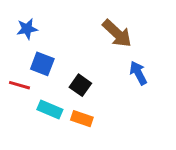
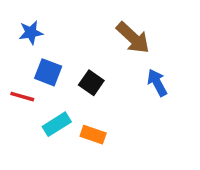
black square: (80, 85) -> (91, 83), moved
cyan rectangle: (50, 110) -> (57, 124), turned -55

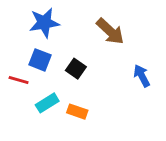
blue star: (31, 33) -> (44, 23), moved, size x1.5
blue arrow: (157, 83) -> (142, 76), moved

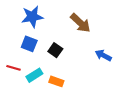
blue arrow: (142, 76) -> (103, 55), turned -35
red line: (19, 80) -> (14, 68), moved

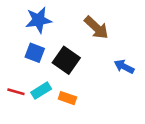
black square: (55, 50) -> (66, 60), size x1.5
red line: (14, 68) -> (16, 92), moved

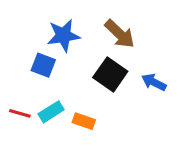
blue star: (39, 20) -> (63, 35), moved
black square: (66, 60) -> (110, 74), moved

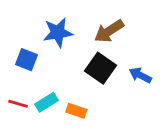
brown arrow: (120, 34) -> (109, 31), turned 104
blue square: (43, 65) -> (27, 60), moved

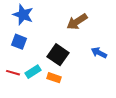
blue star: (58, 33) -> (23, 15), moved, turned 30
black square: (100, 68) -> (58, 55), moved

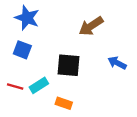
black square: (58, 55) -> (68, 65), turned -30
orange rectangle: (54, 78) -> (64, 103), moved

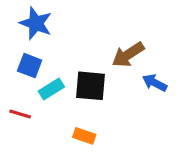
brown arrow: (91, 26) -> (128, 55), moved
cyan rectangle: (39, 85) -> (51, 89), moved

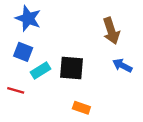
brown arrow: (128, 55) -> (111, 31), moved, turned -75
orange rectangle: (84, 136) -> (81, 108), moved

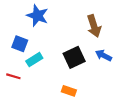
blue star: (28, 18) -> (37, 16), moved
black square: (72, 68) -> (74, 57), moved, turned -30

